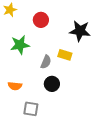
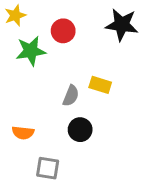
black star: (80, 31) -> (122, 25), moved
green star: (20, 45) -> (31, 51), moved

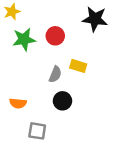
red circle: (63, 31) -> (55, 36), moved

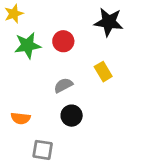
yellow rectangle: (78, 66) -> (103, 72), moved, turned 42
gray semicircle: (55, 74) -> (63, 85), turned -140

